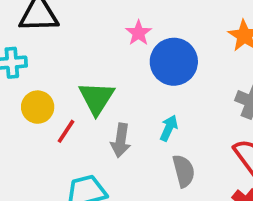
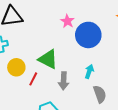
green triangle: (96, 98) -> (48, 59), turned -30

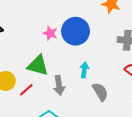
pink star: (67, 21) -> (50, 33), moved
red line: (33, 79) -> (26, 90), turned 32

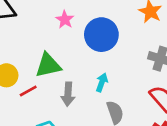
pink star: (50, 33) -> (65, 20), moved
green triangle: (38, 65) -> (48, 65), turned -40

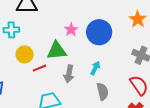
pink star: (65, 20) -> (71, 30), moved

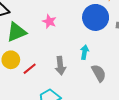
blue circle: (99, 32) -> (96, 17), moved
green triangle: (57, 51) -> (16, 32), moved

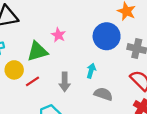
green triangle: (16, 32) -> (37, 51), moved
gray semicircle: (99, 73) -> (103, 94), turned -48

